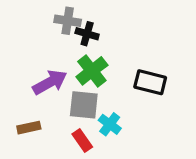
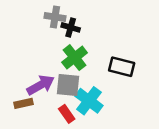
purple arrow: (50, 82) -> (41, 85), moved
cyan cross: (110, 124) -> (89, 101), size x1.5

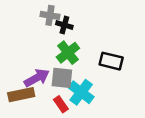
brown rectangle: (24, 103) -> (21, 95), size x1.5

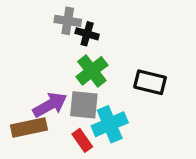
cyan cross: (81, 92) -> (110, 124), turned 30

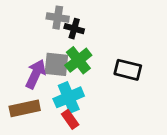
purple arrow: (50, 105) -> (36, 74), moved, turned -36
gray square: (84, 105) -> (56, 64), moved
cyan cross: (110, 124) -> (69, 97), moved

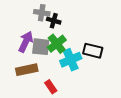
purple arrow: (36, 74) -> (26, 42), moved
cyan cross: (69, 97) -> (71, 60), moved
brown rectangle: (25, 108) -> (27, 70), moved

